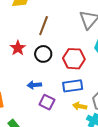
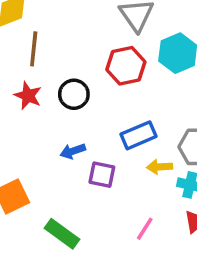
brown line: (44, 26) -> (34, 49), moved
red hexagon: (74, 59) -> (126, 66), moved

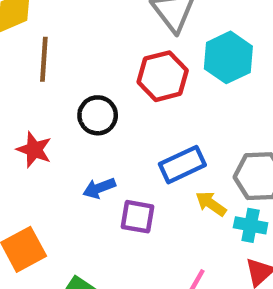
red star: (28, 96) -> (34, 150), moved
yellow arrow: (160, 167) -> (211, 204), turned 40

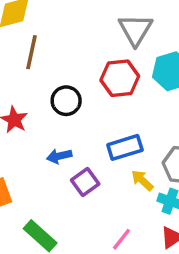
purple square: (137, 217) -> (85, 182), turned 36

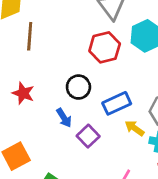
black circle: (66, 101) -> (78, 87), moved
blue arrow: (59, 156) -> (64, 118), turned -102

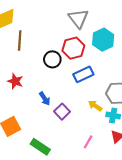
black circle: (78, 87) -> (52, 59), moved
blue rectangle: (117, 103) -> (83, 74), moved

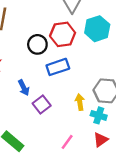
blue rectangle: (83, 74) -> (58, 67), moved
yellow arrow: (95, 106) -> (80, 102), turned 40

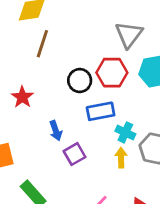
cyan cross: (99, 115) -> (125, 132), moved

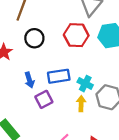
black circle: (80, 81) -> (34, 38), moved
blue rectangle: (101, 111) -> (59, 76), moved

